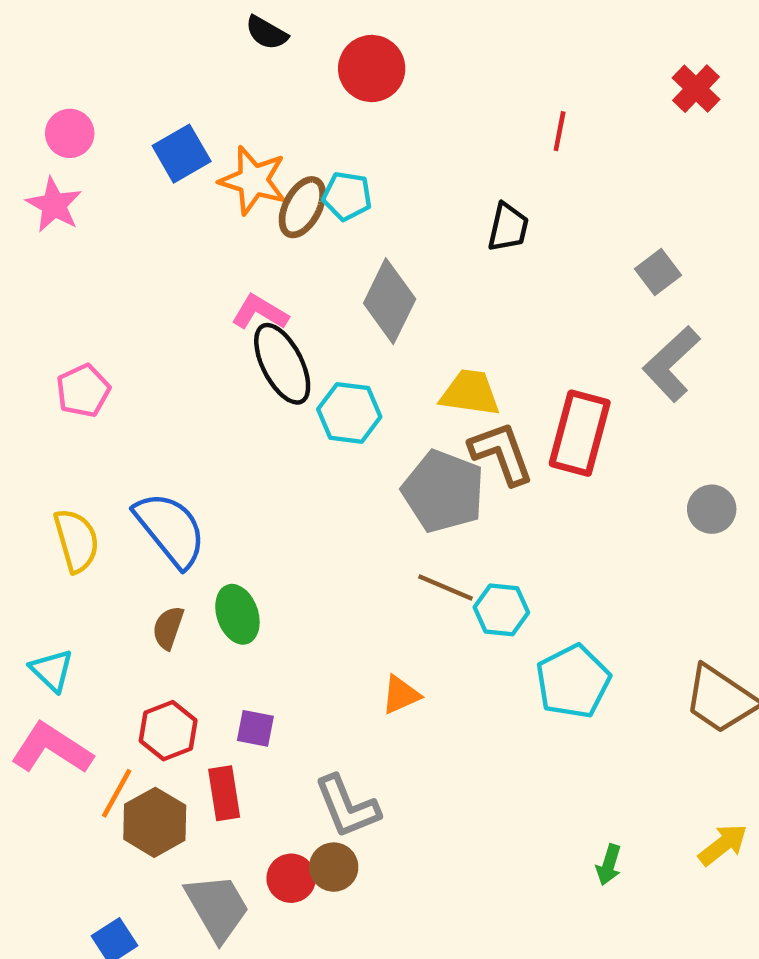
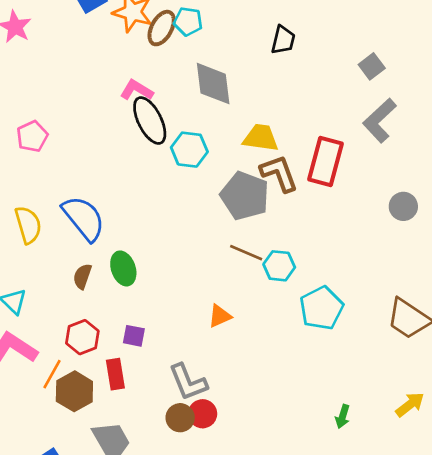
gray diamond: (390, 301) -> (213, 84), turned -33
red circle: (291, 878) -> (203, 414), moved

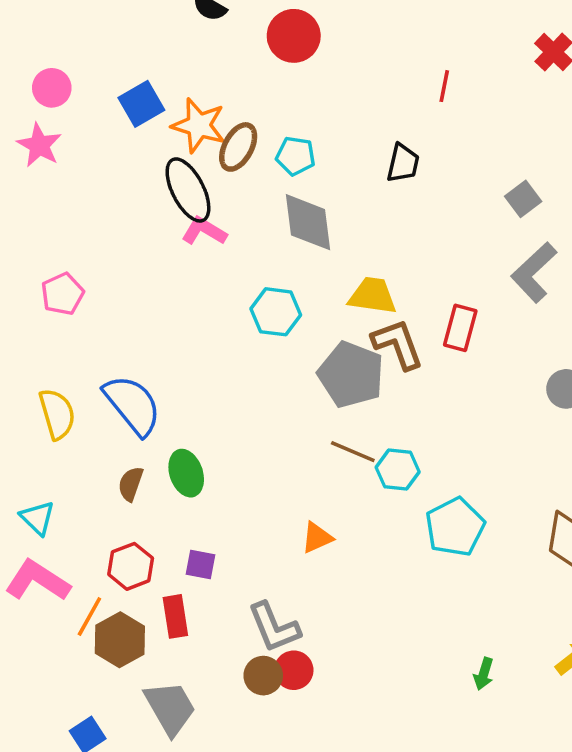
cyan pentagon: (188, 21) -> (295, 156), moved
black ellipse: (150, 121) -> (188, 190), moved
red rectangle: (325, 161) -> (460, 328), size x0.7

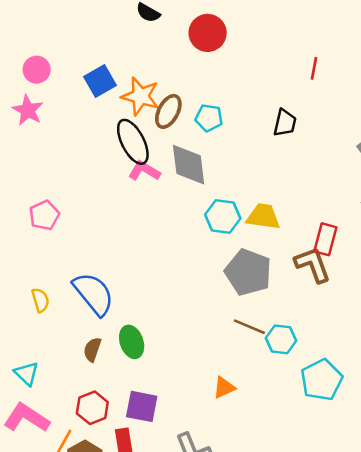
gray diamond: (308, 222) -> (189, 165), moved
cyan hexagon: (276, 312) -> (223, 217), moved
brown L-shape: (398, 344) -> (313, 265), moved
yellow semicircle: (57, 414) -> (40, 300), size x0.7
purple square: (201, 564) -> (142, 406), size x1.5

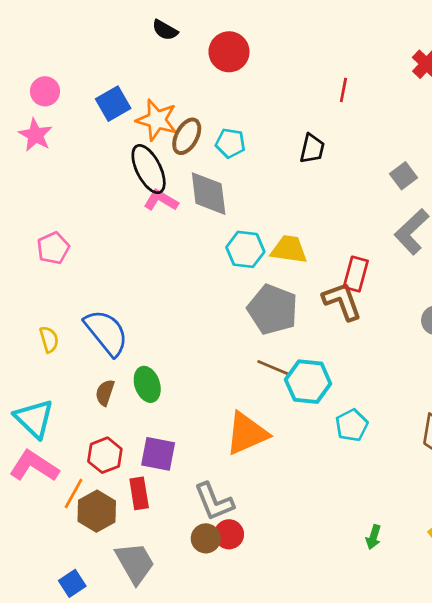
cyan hexagon: (281, 339) -> (308, 382), size x1.4
cyan triangle: (26, 374) -> (34, 418), size x1.5
cyan pentagon: (322, 380) -> (352, 425), size x0.7
orange triangle: (224, 387) -> (247, 433), size x1.8

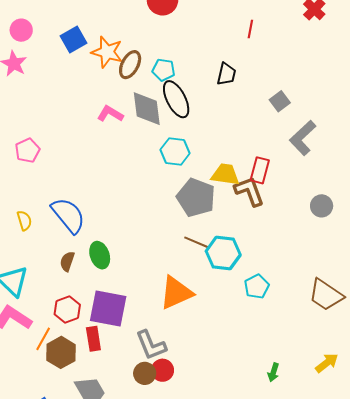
black ellipse: (149, 169) -> (176, 99), moved
gray square: (403, 176) -> (280, 101), moved
yellow trapezoid: (289, 249) -> (225, 175), moved
purple square: (158, 454) -> (108, 308), size x1.4

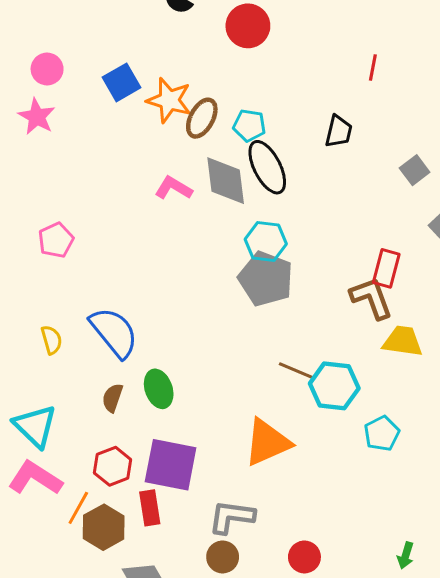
yellow trapezoid: (225, 175) -> (403, 341), moved
gray pentagon: (196, 198) -> (266, 279), moved
gray L-shape: (151, 345) -> (232, 517), turned 120
red circle: (162, 370) -> (304, 557), moved

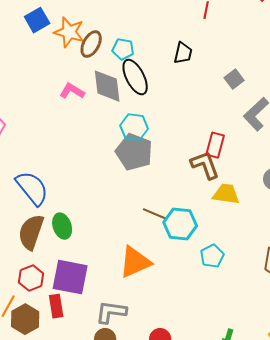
brown semicircle: (113, 398) -> (31, 232), size x1.8

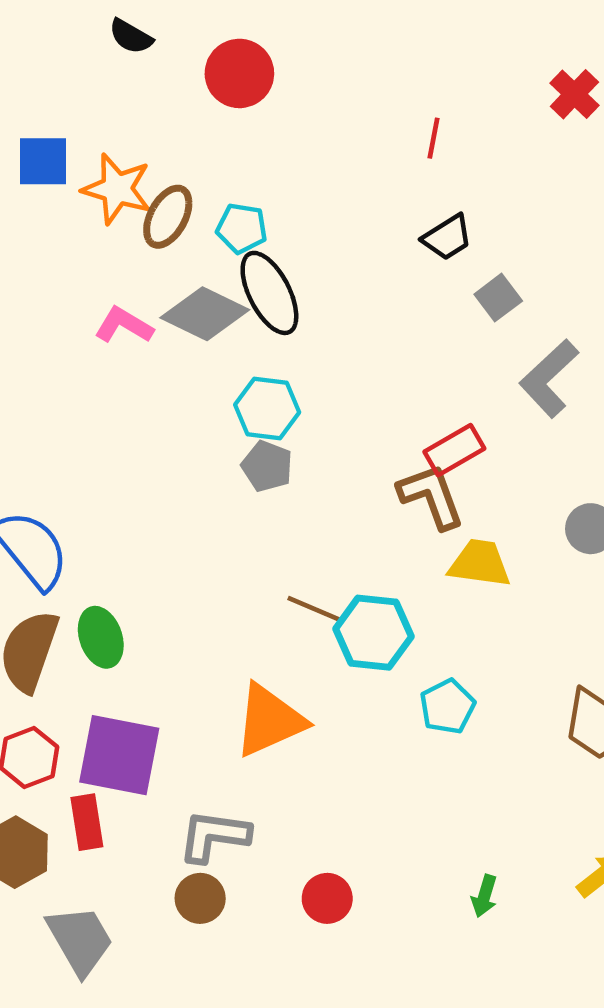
blue square: (37, 20) -> (43, 161), turned 30
black trapezoid: (183, 53) -> (447, 237), moved, turned 45
gray diamond: (107, 86) -> (205, 314), turned -57
red rectangle: (215, 145) -> (454, 450), turned 45
gray pentagon: (134, 152) -> (267, 466), size x0.6

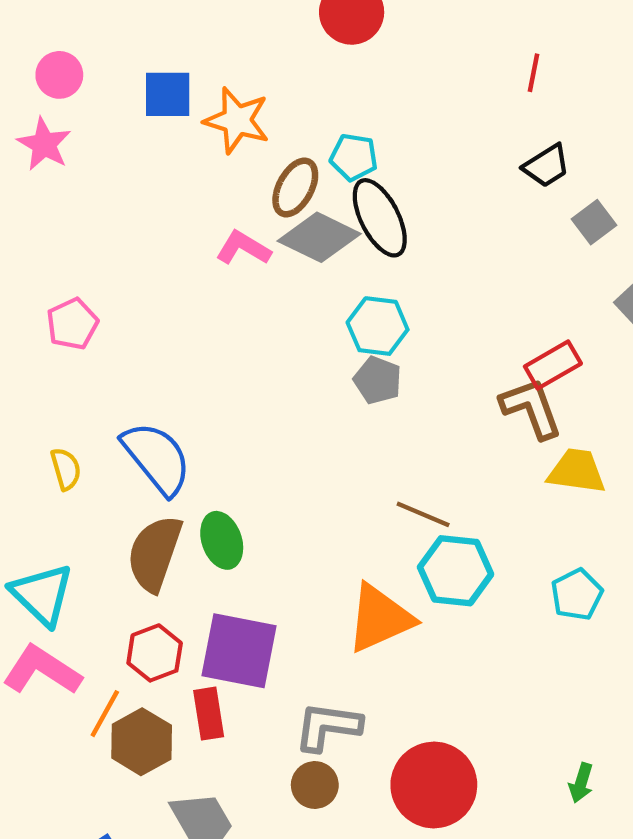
brown ellipse: (168, 217) -> (295, 187), moved
cyan hexagon: (373, 633) -> (456, 571), moved
cyan pentagon: (447, 707) -> (577, 594), moved
red circle: (327, 898) -> (434, 785), size x1.8

